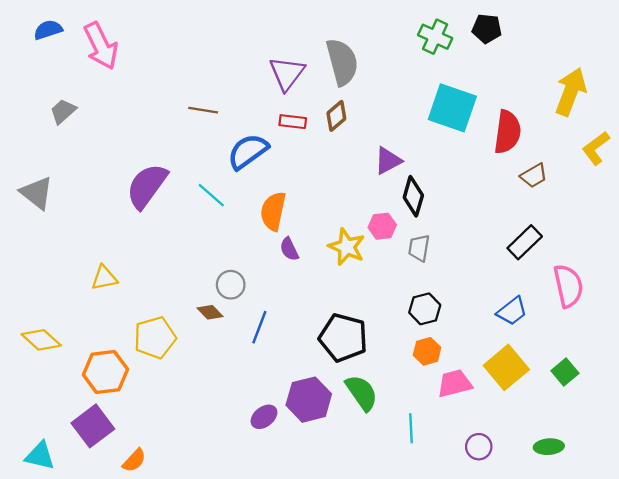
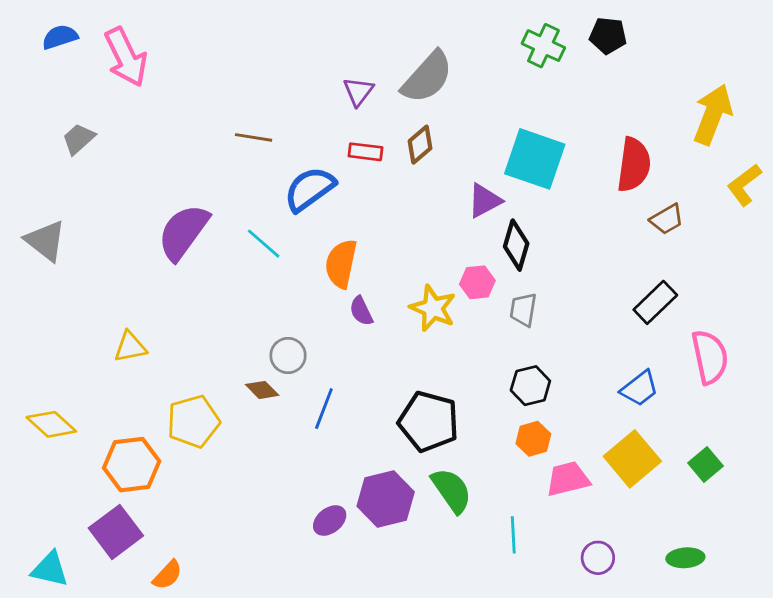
gray semicircle: (342, 62) -> (427, 77), turned 57
purple triangle: (287, 73) -> (358, 92), size x0.7
cyan square: (452, 108) -> (535, 159), moved

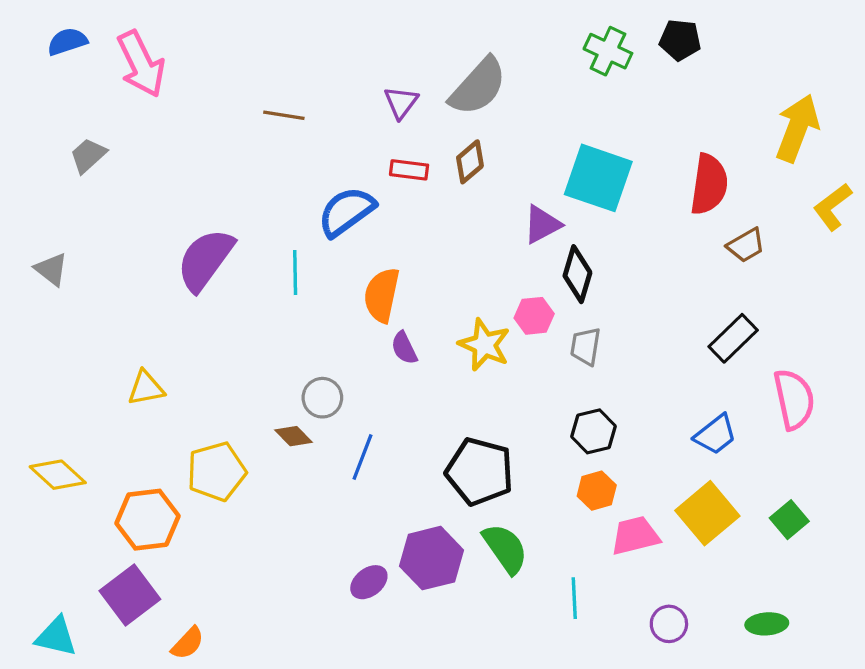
brown line: (254, 137) -> (284, 115), moved
gray triangle: (46, 241) -> (51, 269), size x0.7
cyan line: (264, 244) -> (295, 273), turned 48

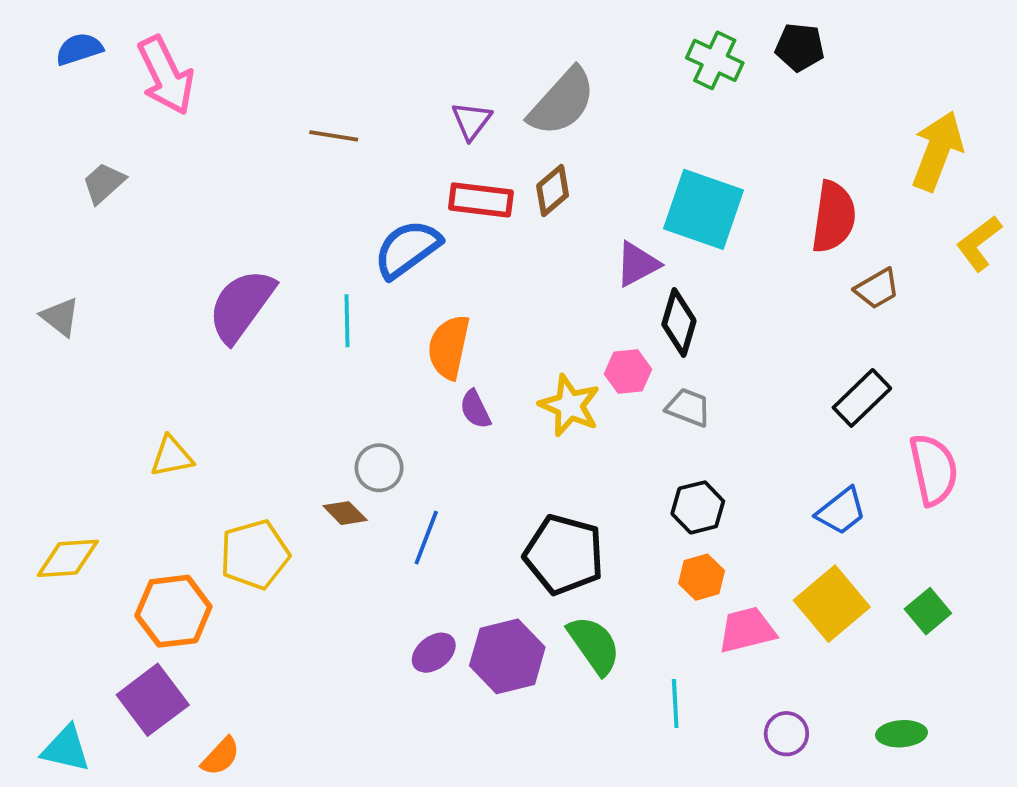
red rectangle: (409, 170) -> (481, 200), size x1.4
gray trapezoid: (585, 346) -> (688, 407), turned 102
yellow diamond: (58, 475) -> (68, 558), turned -46
purple ellipse: (369, 582) -> (434, 653), moved

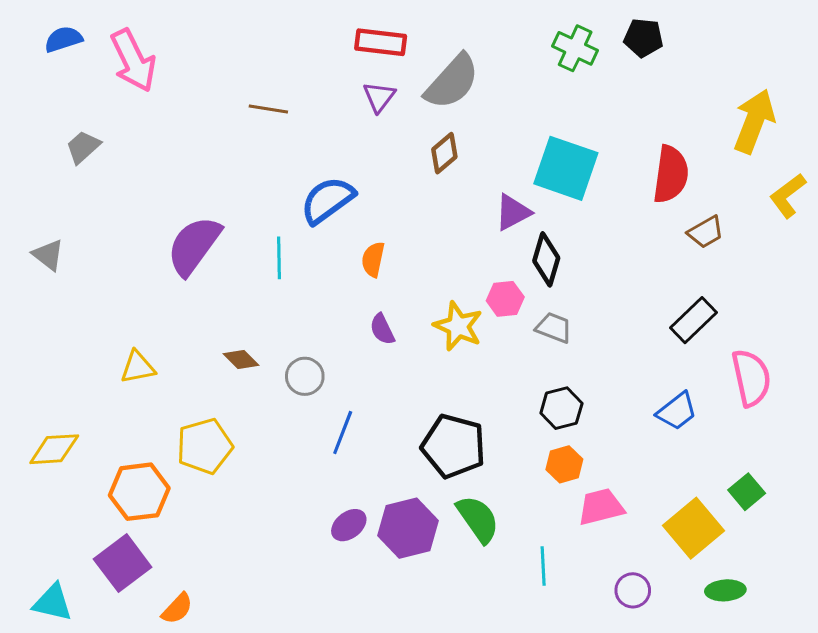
red rectangle: (481, 200) -> (381, 42), moved
orange semicircle: (449, 347) -> (373, 259), moved, size x0.7
brown diamond: (345, 513) -> (241, 360), moved
yellow square: (832, 604) -> (693, 528), moved

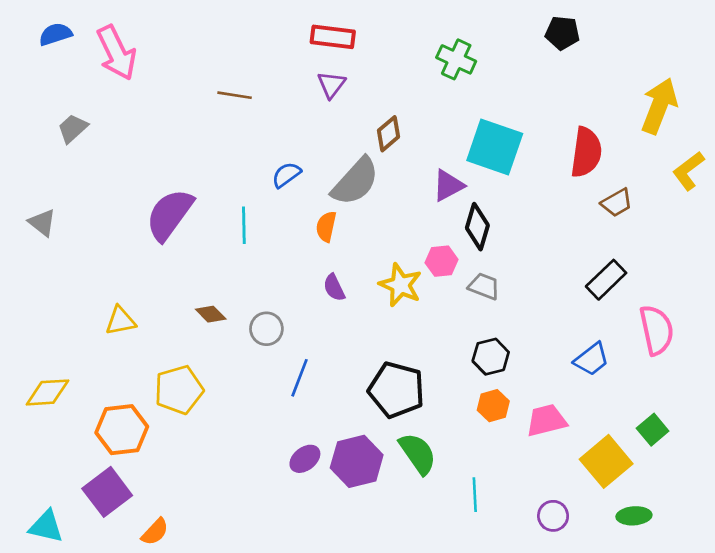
green cross: (575, 48) -> (456, 59), moved
gray semicircle: (452, 82) -> (355, 181), moved
blue semicircle: (328, 200) -> (286, 175), size x0.6
pink trapezoid: (601, 507) -> (546, 420), moved

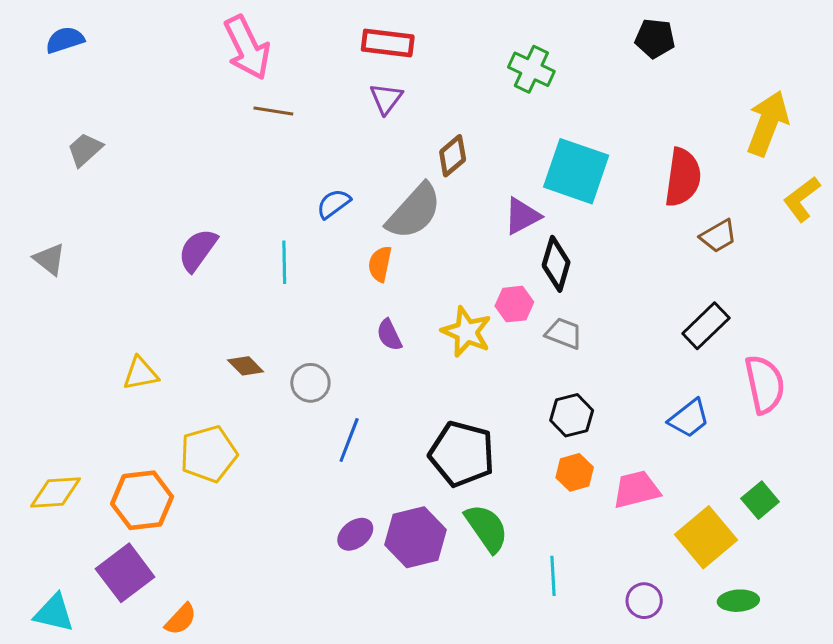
pink arrow: (116, 53) -> (247, 48), moved
purple semicircle: (170, 215) -> (198, 250), size x0.7
yellow diamond: (47, 392) -> (56, 493), moved

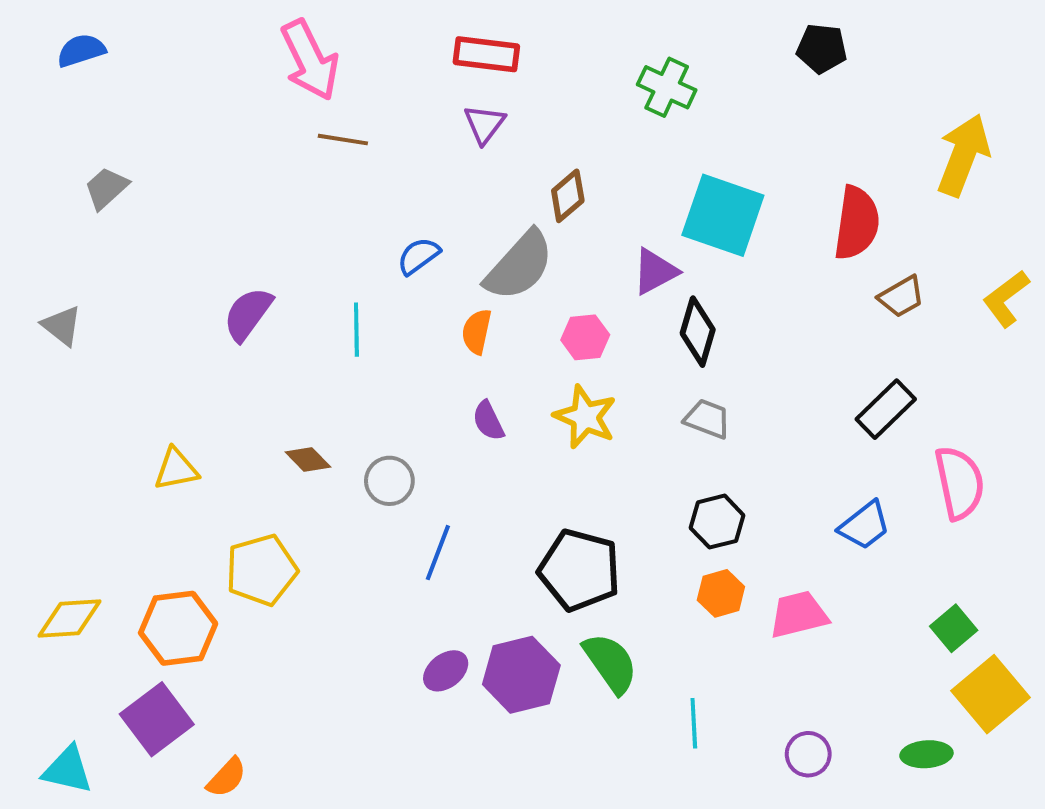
yellow L-shape: (802, 199) -> (1006, 299), moved
pink hexagon: (514, 304) -> (585, 337), moved
yellow square: (706, 537) -> (990, 694), moved

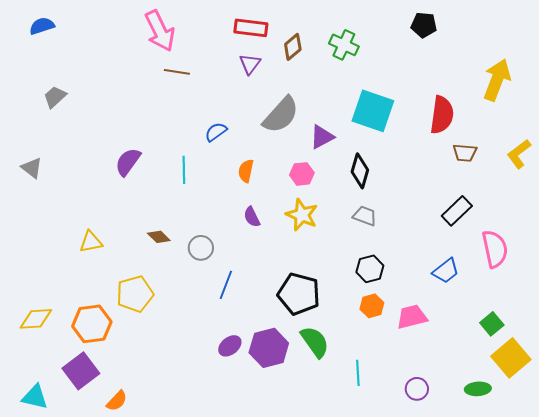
brown diamond: (568, 196) -> (293, 47), moved
gray semicircle: (519, 266) -> (281, 115), moved
purple triangle: (655, 271) -> (322, 137), moved
brown trapezoid: (901, 297) -> (465, 153), turned 35

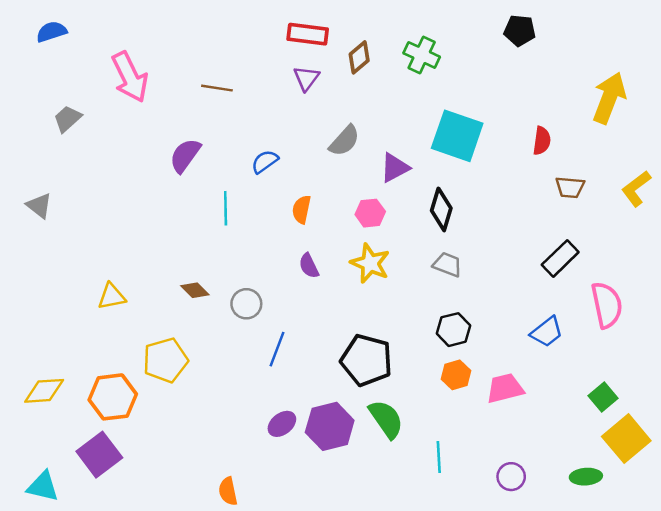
pink arrow: (160, 31) -> (130, 77), moved
gray semicircle: (281, 115) -> (344, 141), size x0.7
red semicircle: (442, 115) -> (542, 141), size x0.6
purple semicircle: (128, 162) -> (185, 155), moved
orange semicircle: (117, 401) -> (228, 491), moved, turned 125

